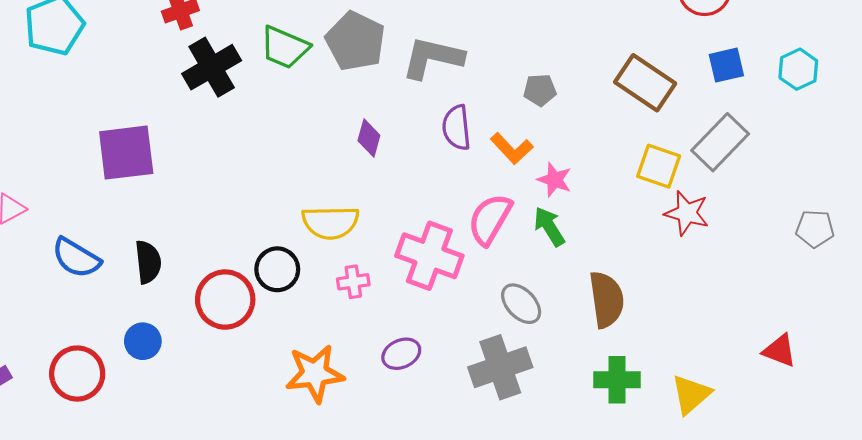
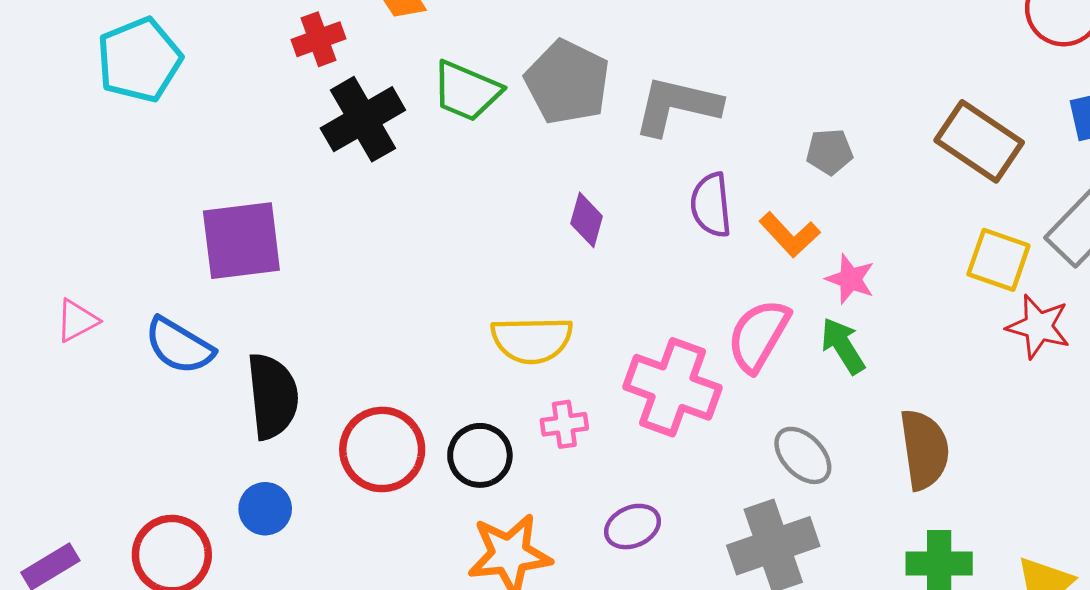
blue semicircle: (76, 258) -> (179, 346), moved
black semicircle: (148, 262) -> (273, 396), size x1.4
black circle: (277, 269) -> (480, 455), moved

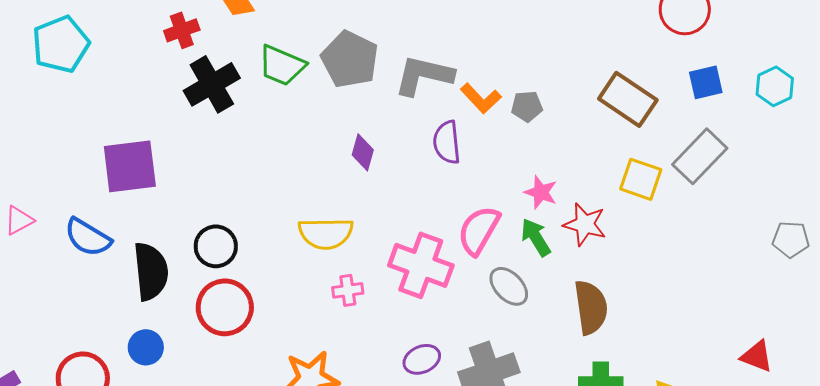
orange L-shape: (790, 235) -> (481, 98), moved
red star: (1038, 327) -> (585, 224), moved
black circle: (480, 455) -> (216, 246), moved
gray ellipse: (803, 455) -> (509, 286), moved
purple ellipse: (633, 527) -> (422, 359), moved

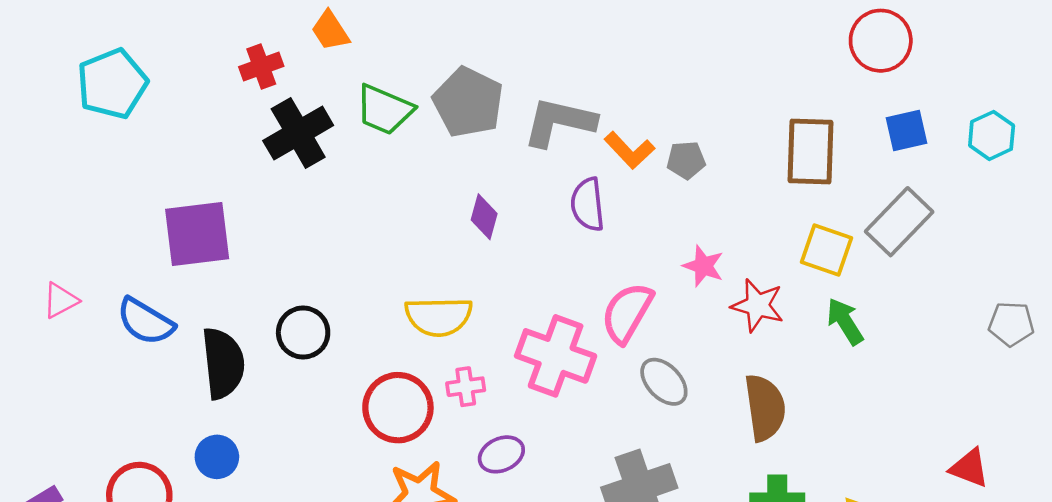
brown rectangle: (628, 99) -> (810, 151), turned 58
green arrow: (536, 237) -> (845, 321), moved
red circle: (225, 307) -> (398, 408), moved
purple ellipse: (422, 359) -> (501, 454), moved

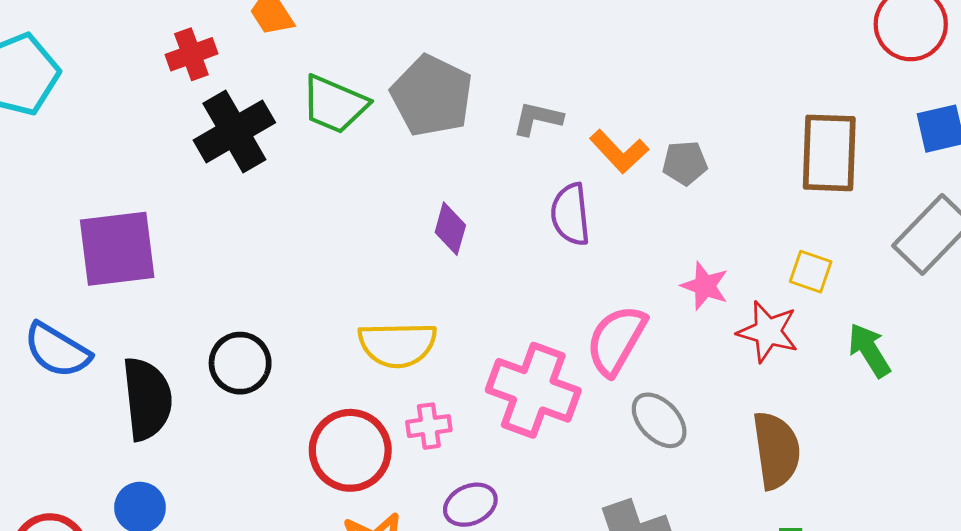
gray L-shape: (559, 122) -> (538, 119), size x0.6
yellow square: (826, 250) -> (811, 272), moved, size x0.7

